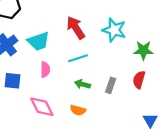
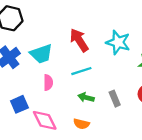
blue square: (12, 81) -> (19, 104), moved, turned -30
gray rectangle: (111, 85) -> (115, 99), turned -42

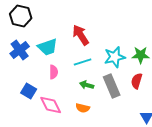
cyan star: (118, 42) -> (115, 57), moved, turned -30
gray rectangle: (115, 99) -> (112, 86), size x1.6
blue square: (19, 104) -> (29, 91), turned -35

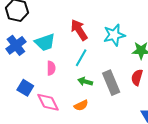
cyan star: (115, 57) -> (114, 35), moved
cyan line: (83, 62) -> (81, 58), turned -42
orange semicircle: (83, 108) -> (81, 105), turned -40

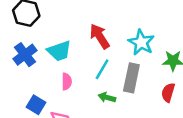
cyan star: (114, 35) -> (141, 42), turned -30
gray rectangle: (111, 83) -> (131, 78), moved, turned 35

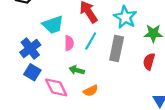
blue cross: (25, 55) -> (30, 49), moved
pink semicircle: (67, 82) -> (69, 43), moved
green arrow: (107, 97) -> (77, 70), moved

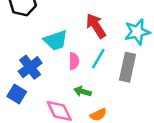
cyan star: (125, 17) -> (137, 32), turned 30
blue square: (32, 72) -> (17, 94), moved

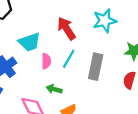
cyan star: (137, 32) -> (105, 21), moved

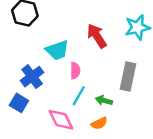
cyan line: (69, 59) -> (79, 96), moved
green arrow: (54, 89) -> (104, 101), moved

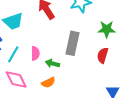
pink semicircle: (75, 71) -> (35, 53), moved
cyan line: (79, 96) -> (13, 54), moved

